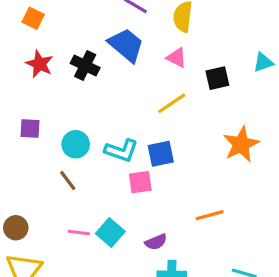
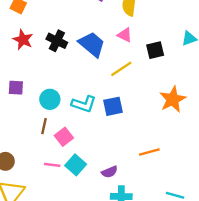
blue trapezoid: (126, 45) -> (92, 44), moved
brown line: (68, 181) -> (44, 126), turned 49
pink square: (140, 182) -> (64, 137), moved, turned -30

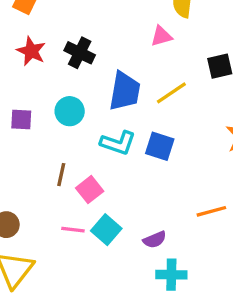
pink triangle: (125, 35) -> (161, 36), moved, turned -42
blue trapezoid: (92, 44) -> (125, 91), moved, turned 60
cyan circle: (50, 99) -> (70, 111), moved
blue square: (113, 106) -> (160, 146), turned 30

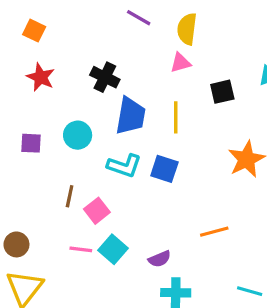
pink triangle: (161, 36) -> (181, 63), moved
black cross: (80, 53) -> (105, 77), moved
yellow line: (171, 93) -> (176, 117), turned -56

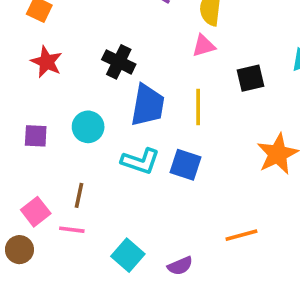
pink square: (97, 211) -> (36, 212), moved
pink line: (81, 249) -> (72, 230), moved

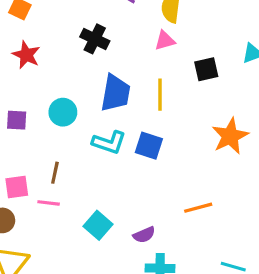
black cross: (119, 62) -> (95, 39), moved
pink square: (36, 212) -> (17, 187), turned 30

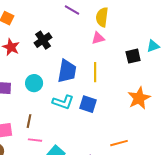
black cross: (95, 39) -> (43, 40), moved, turned 30
black square: (206, 69) -> (133, 56), moved
pink line: (49, 203) -> (35, 140), moved

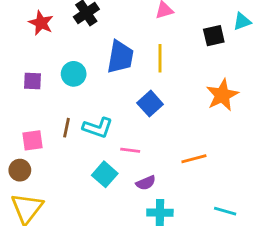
cyan L-shape: (63, 102) -> (98, 128), moved
blue square: (88, 104) -> (150, 104), turned 30
pink line: (35, 140) -> (130, 150), moved

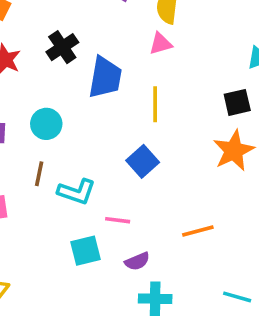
black square: (214, 36) -> (237, 102), moved
blue trapezoid: (120, 57) -> (105, 77), moved
brown line: (67, 128) -> (39, 174), moved
cyan square: (105, 174) -> (86, 251), turned 35

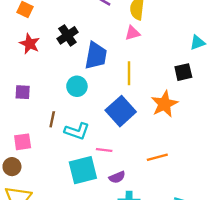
cyan circle: (46, 124) -> (77, 86), moved
orange star: (234, 151) -> (164, 104), moved
blue square: (143, 161) -> (121, 111), size x1.4
cyan square: (86, 251) -> (83, 170), size x1.4

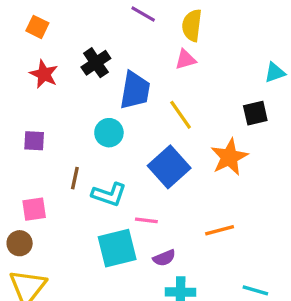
yellow line: (129, 73) -> (181, 115), turned -35

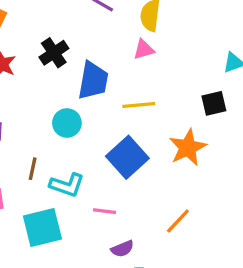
yellow line: (181, 115) -> (139, 105), turned -60
orange line: (220, 230) -> (178, 221), turned -32
cyan square: (117, 248) -> (42, 227), moved

